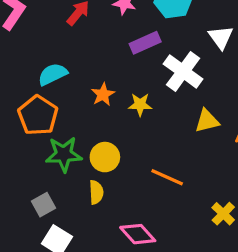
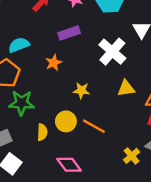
purple rectangle: (145, 43) -> (69, 33), moved
yellow star: (140, 105) -> (81, 90), moved
yellow circle: (105, 157) -> (66, 121), moved

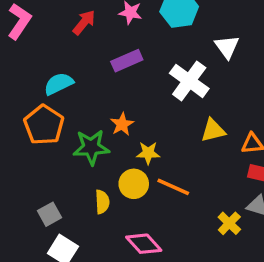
orange star: (54, 63) -> (122, 124), moved
yellow star: (81, 90) -> (148, 153), moved
green star: (22, 103) -> (91, 147), moved

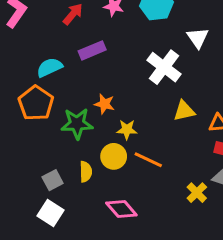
purple rectangle: (127, 61) -> (92, 50), moved
orange star: (122, 124) -> (104, 104), turned -30
gray square: (49, 214) -> (53, 180), moved

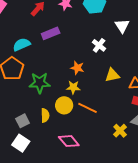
white cross: (164, 67) -> (99, 45), size x0.6
orange star: (104, 104) -> (77, 68), moved

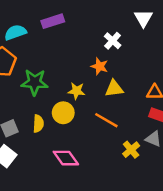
orange star: (77, 68) -> (100, 66), moved
yellow triangle: (112, 75) -> (114, 89), moved
orange line: (88, 108) -> (106, 120), moved

